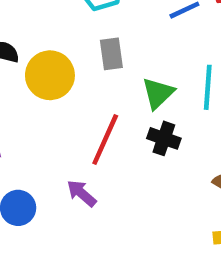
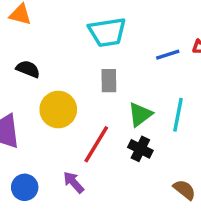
yellow circle: (50, 75) -> (58, 110), moved

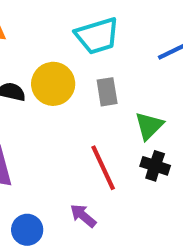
yellow circle: (58, 110) -> (53, 84), moved
red line: (96, 144) -> (103, 168), turned -48

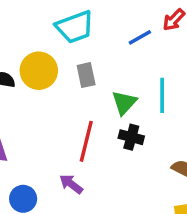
red line: (103, 168) -> (86, 141), turned 42

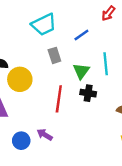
blue line: (140, 37) -> (81, 35), moved
yellow circle: (39, 71) -> (20, 79), moved
purple arrow: (71, 184) -> (45, 135), moved

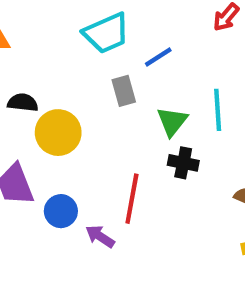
blue line: (81, 35) -> (158, 57), moved
red line: (59, 99) -> (132, 199), moved
blue circle: (21, 141) -> (61, 211), moved

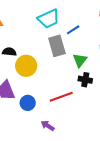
gray rectangle: (124, 91) -> (57, 46), size x1.5
red line: (132, 199) -> (61, 97), turned 60
purple arrow: (100, 236) -> (48, 126), moved

